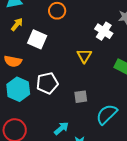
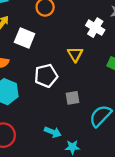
white pentagon: (47, 83) -> (46, 76), moved
cyan arrow: (61, 128) -> (53, 132), turned 63

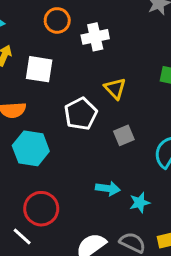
white cross: (95, 28) -> (95, 37), moved, turned -30
yellow triangle: (75, 54) -> (115, 88), moved

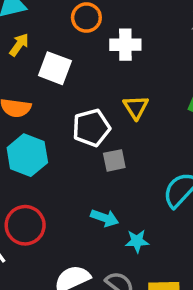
gray square: (124, 135) -> (114, 160), moved

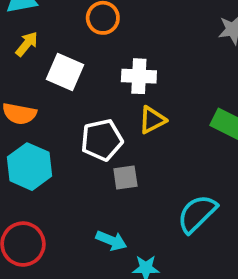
white cross: (125, 45) -> (139, 76), moved
yellow triangle: (136, 107) -> (152, 120), turned 32

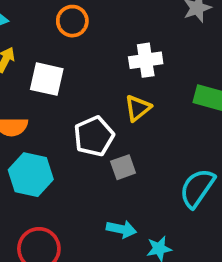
white cross: (139, 76) -> (146, 60), moved

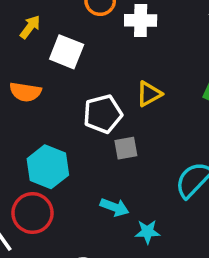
white cross: (146, 60) -> (141, 20), moved
cyan hexagon: (31, 175) -> (48, 167), moved

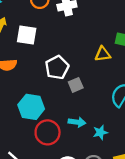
yellow triangle: (149, 94) -> (103, 54), moved, turned 35
red circle: (33, 213) -> (48, 132), moved

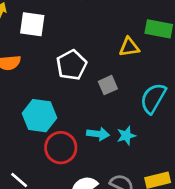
gray square: (76, 85) -> (108, 85), moved
cyan star: (100, 132) -> (126, 136), moved

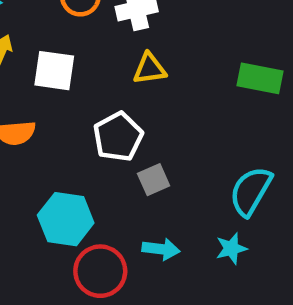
yellow triangle: (129, 47) -> (149, 69), moved
gray square: (108, 85) -> (154, 180), moved
cyan star: (126, 136) -> (231, 248), moved

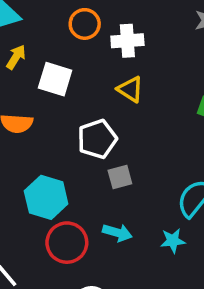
yellow triangle: (149, 69) -> (130, 89), turned 32

